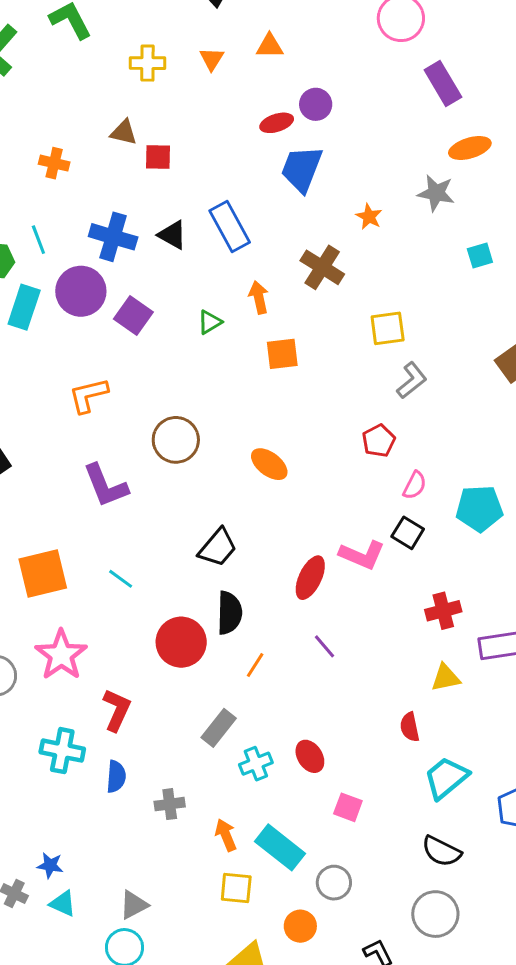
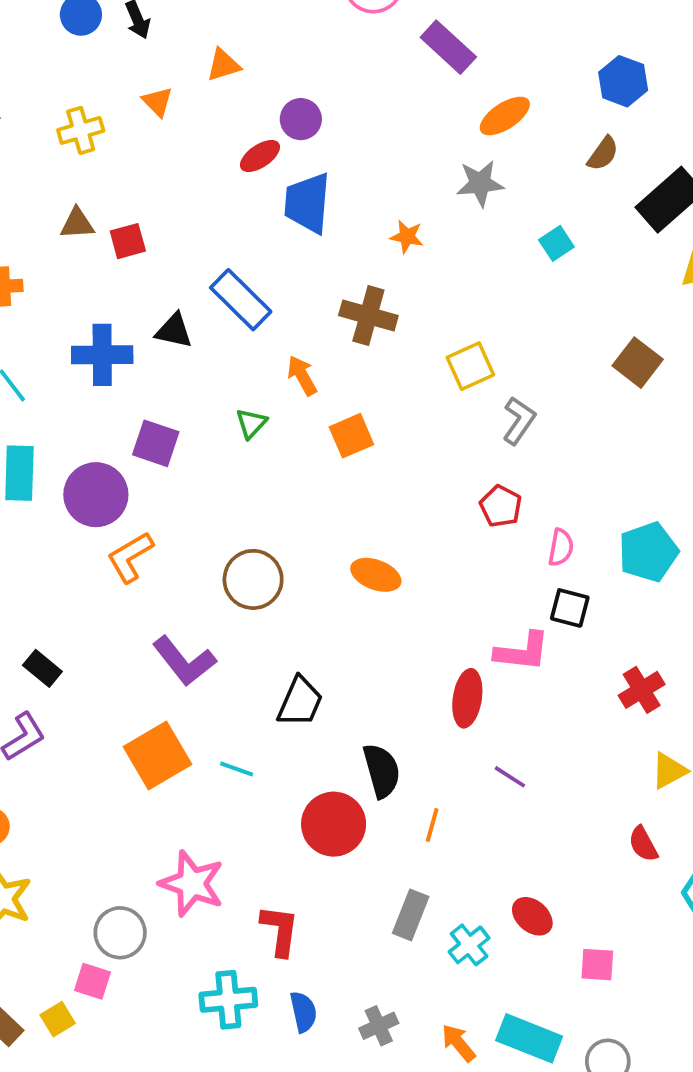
purple circle: (81, 291) -> (96, 495), moved
black trapezoid: (218, 547) -> (300, 702), moved
orange square: (43, 573) -> (158, 756), moved

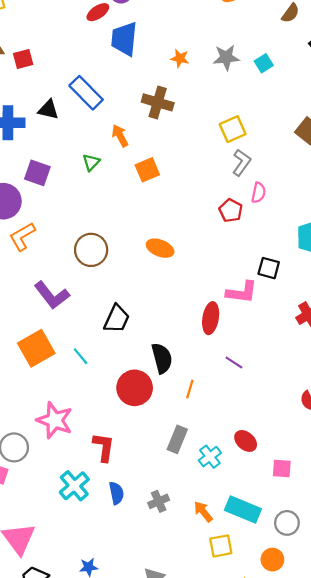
gray star: (480, 183) -> (226, 58), moved
yellow square: (470, 366) -> (233, 129), moved
pink semicircle: (561, 548) -> (259, 193), moved
cyan line: (237, 769) -> (81, 356), turned 30
cyan cross: (228, 1000) -> (74, 486), turned -36

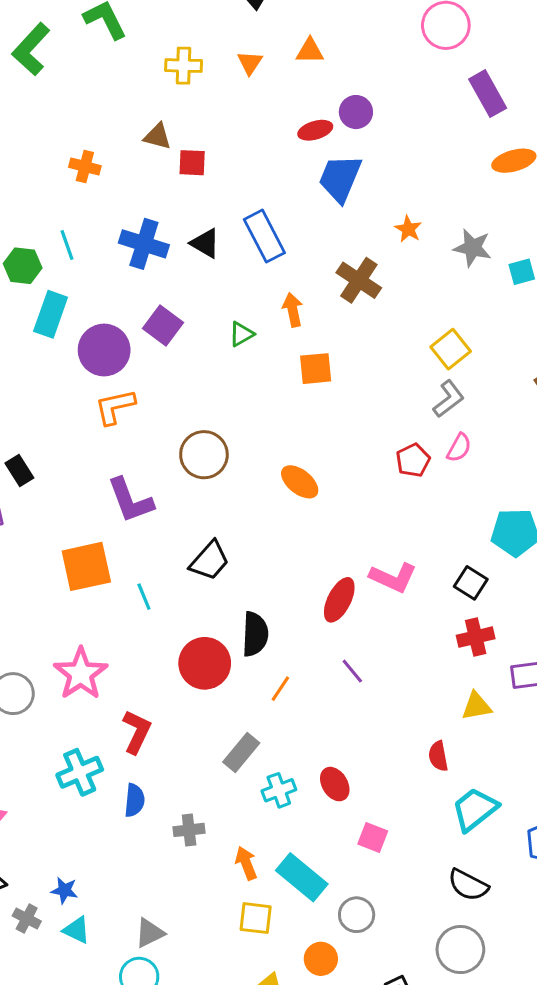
yellow square: (233, 129) -> (451, 349), turned -32
black square: (269, 268) -> (471, 583), moved

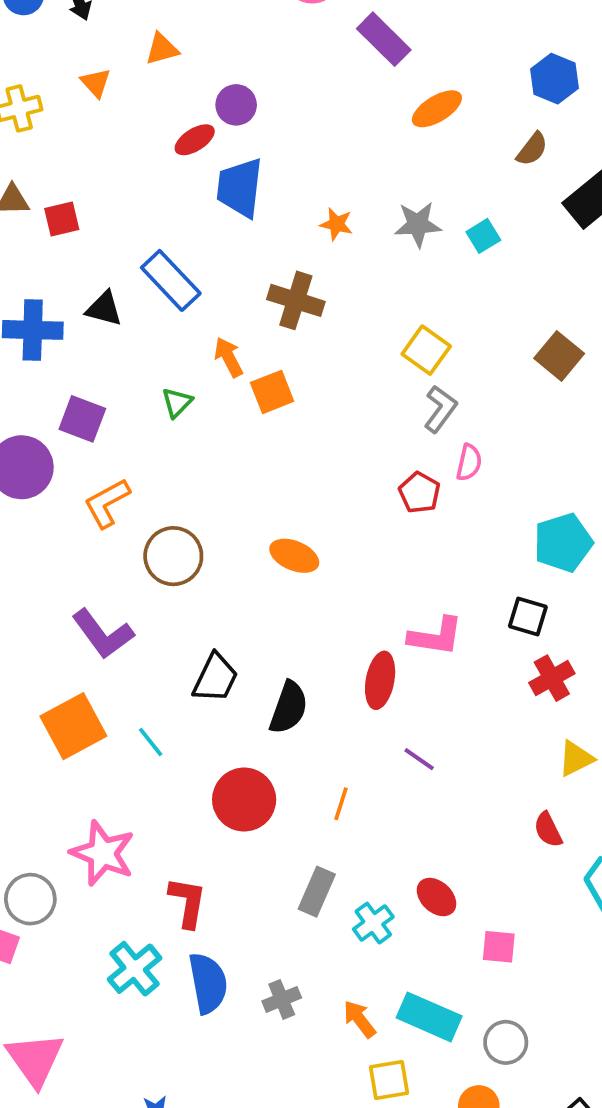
orange square: (316, 369) -> (272, 392), moved
orange L-shape: (115, 407) -> (107, 503), moved
black semicircle: (255, 634) -> (289, 708), moved, turned 33
blue semicircle: (134, 800) -> (208, 983), size x1.5

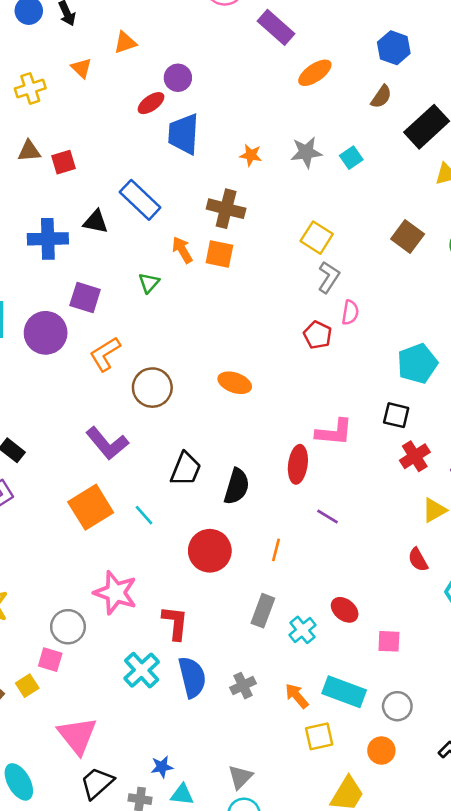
orange square: (272, 392) -> (219, 254), moved, turned 36

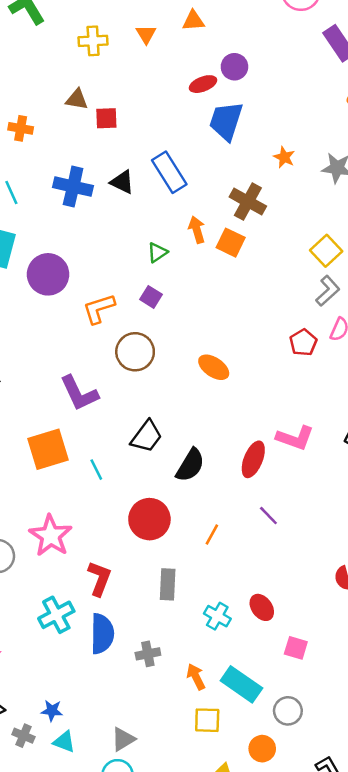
purple square: (85, 298) -> (151, 297), moved, size x0.7
gray rectangle: (263, 611) -> (168, 584), moved, turned -32
cyan cross: (302, 630) -> (217, 616), turned -35

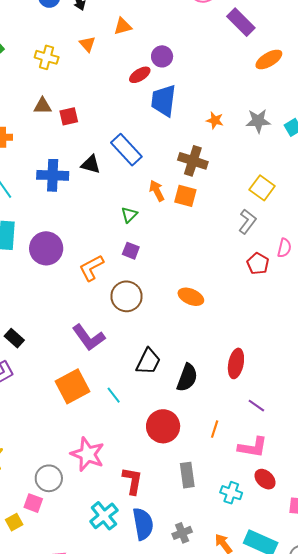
yellow cross: (93, 41) -> (47, 57), turned 30
gray L-shape: (328, 291) -> (247, 222), moved
pink L-shape: (295, 438) -> (253, 447), moved

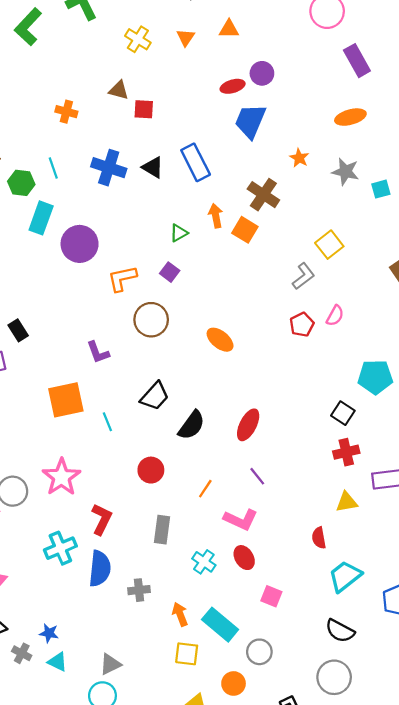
orange ellipse: (269, 59) -> (350, 117), moved
purple L-shape: (89, 337) -> (98, 352), size x0.7
red circle: (163, 426) -> (151, 470), size x0.7

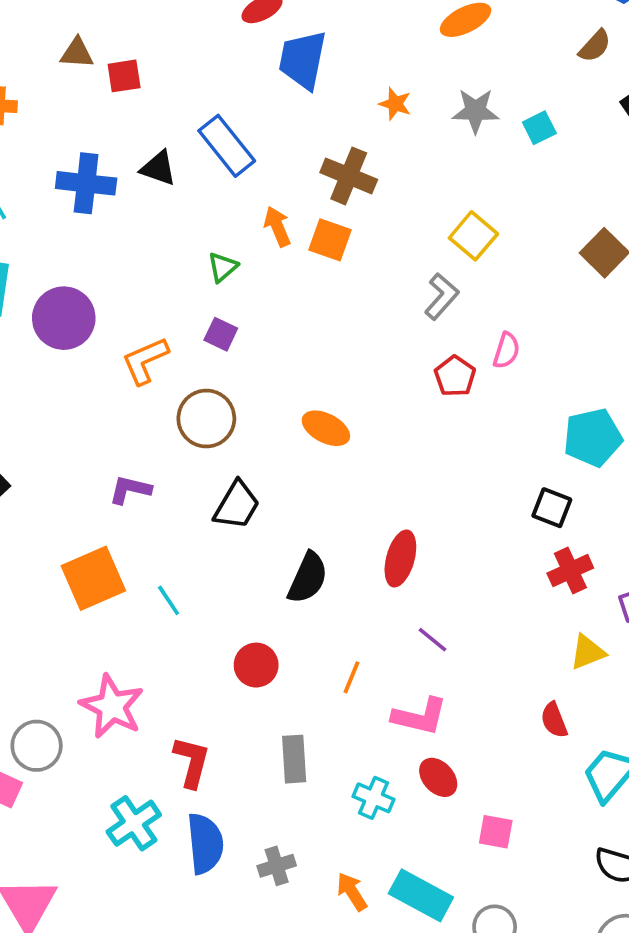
purple L-shape: (98, 352) -> (130, 490), turned 135
black trapezoid: (155, 396) -> (237, 505), moved

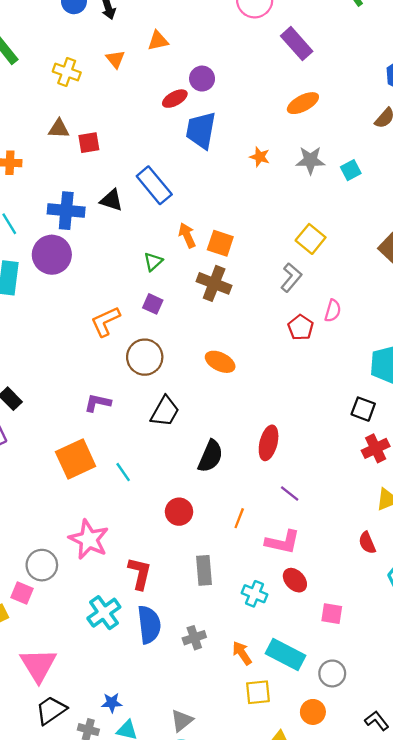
brown cross: (349, 176) -> (214, 283), moved
purple circle: (64, 318) -> (52, 255), moved

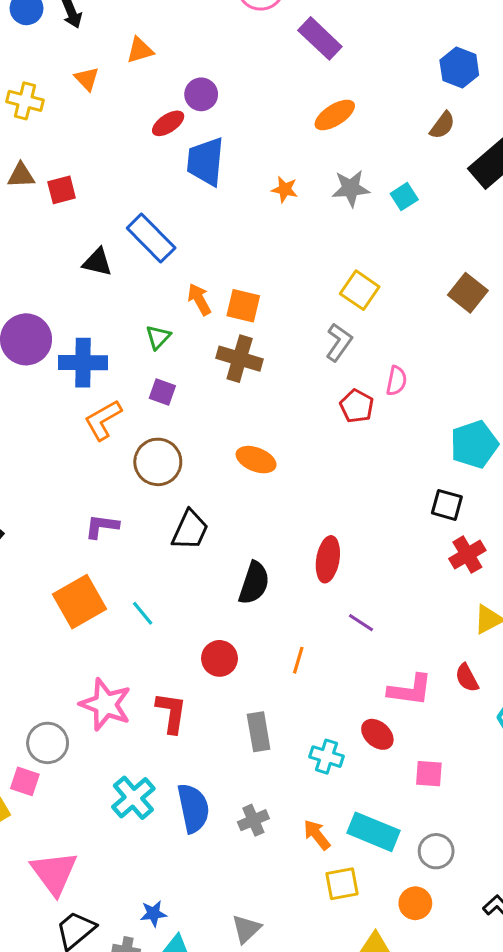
blue cross: (66, 211) -> (83, 363), moved
pink L-shape: (283, 542) -> (410, 690), moved
red L-shape: (140, 573) -> (171, 713), moved

